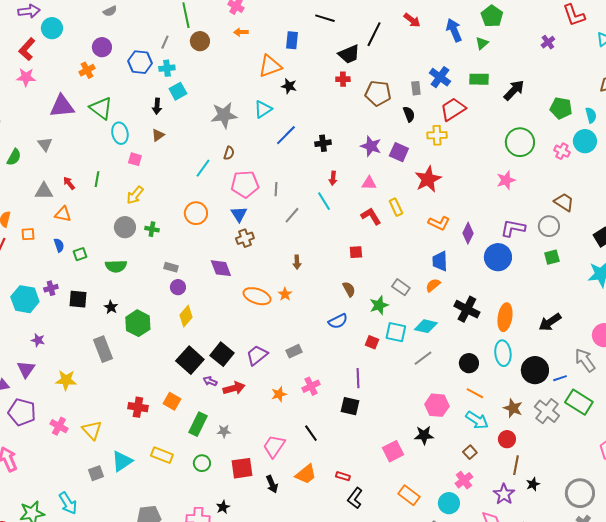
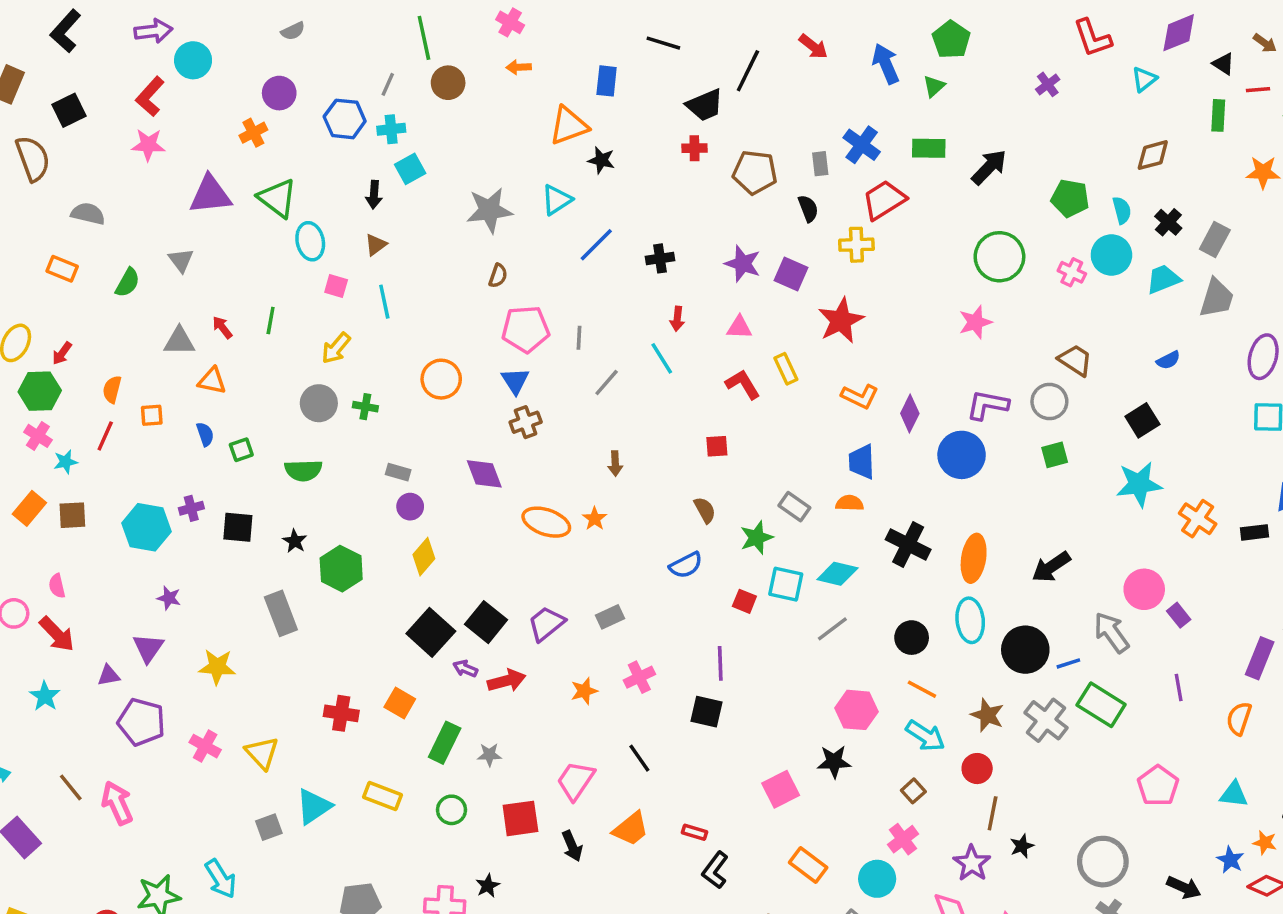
cyan line: (203, 168) -> (384, 302), moved, turned -48
orange semicircle: (433, 285) -> (850, 503), turned 42

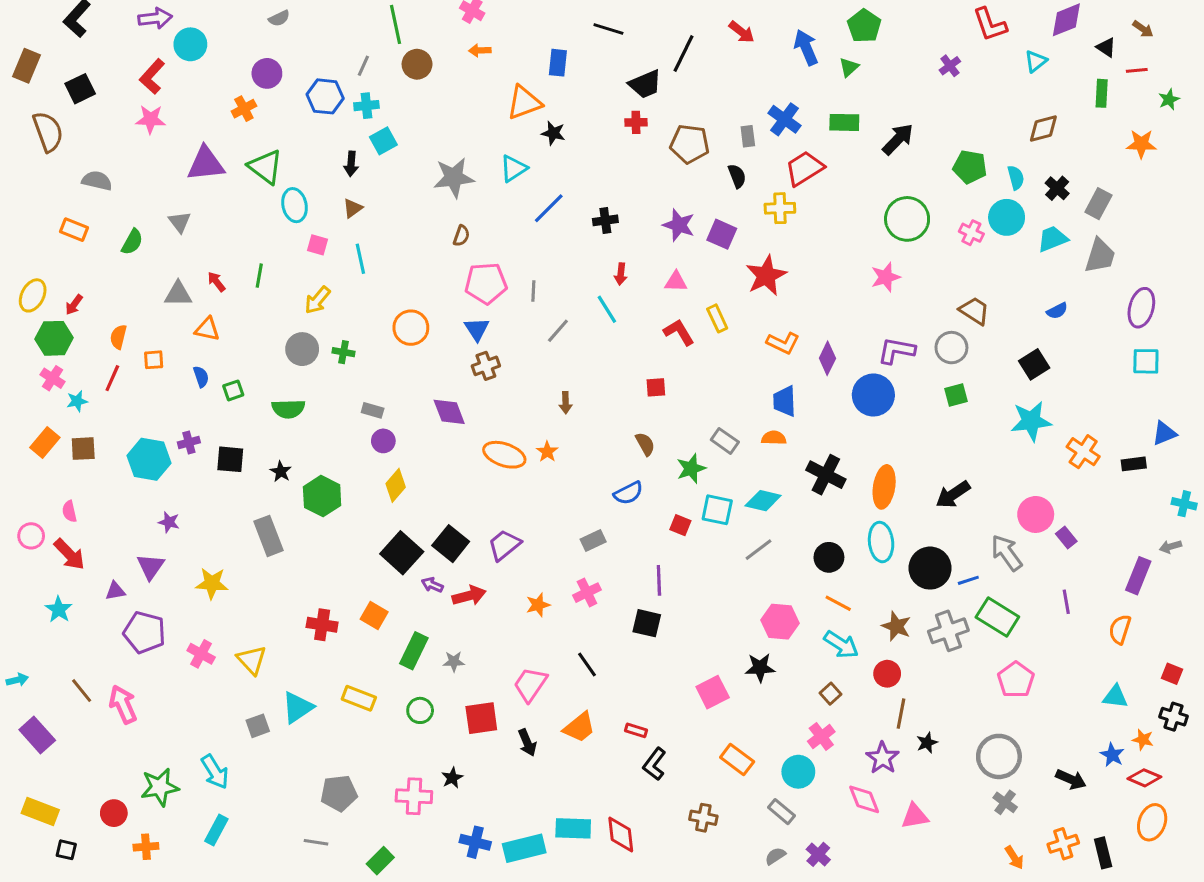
gray rectangle: (610, 617) -> (593, 540), moved
gray cross: (1046, 720) -> (948, 631), turned 33
pink pentagon: (1158, 786) -> (1016, 680), moved

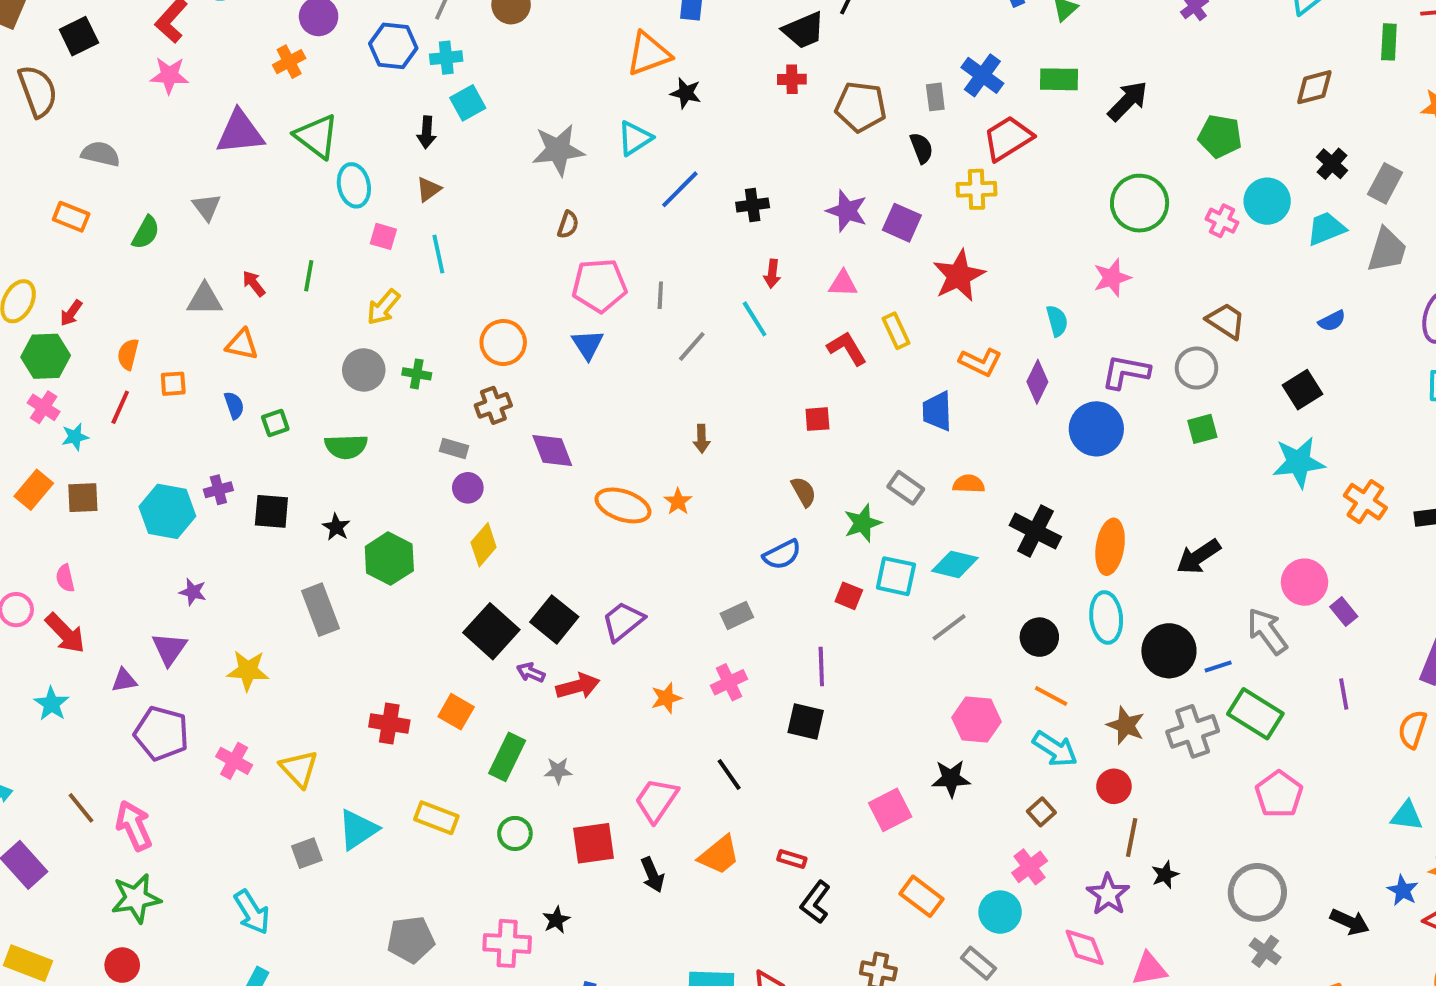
cyan semicircle: (1016, 178) -> (1057, 321), moved
brown cross: (486, 366) -> (493, 405), moved
blue trapezoid: (785, 401) -> (937, 411), moved
green star: (160, 787) -> (136, 898), moved

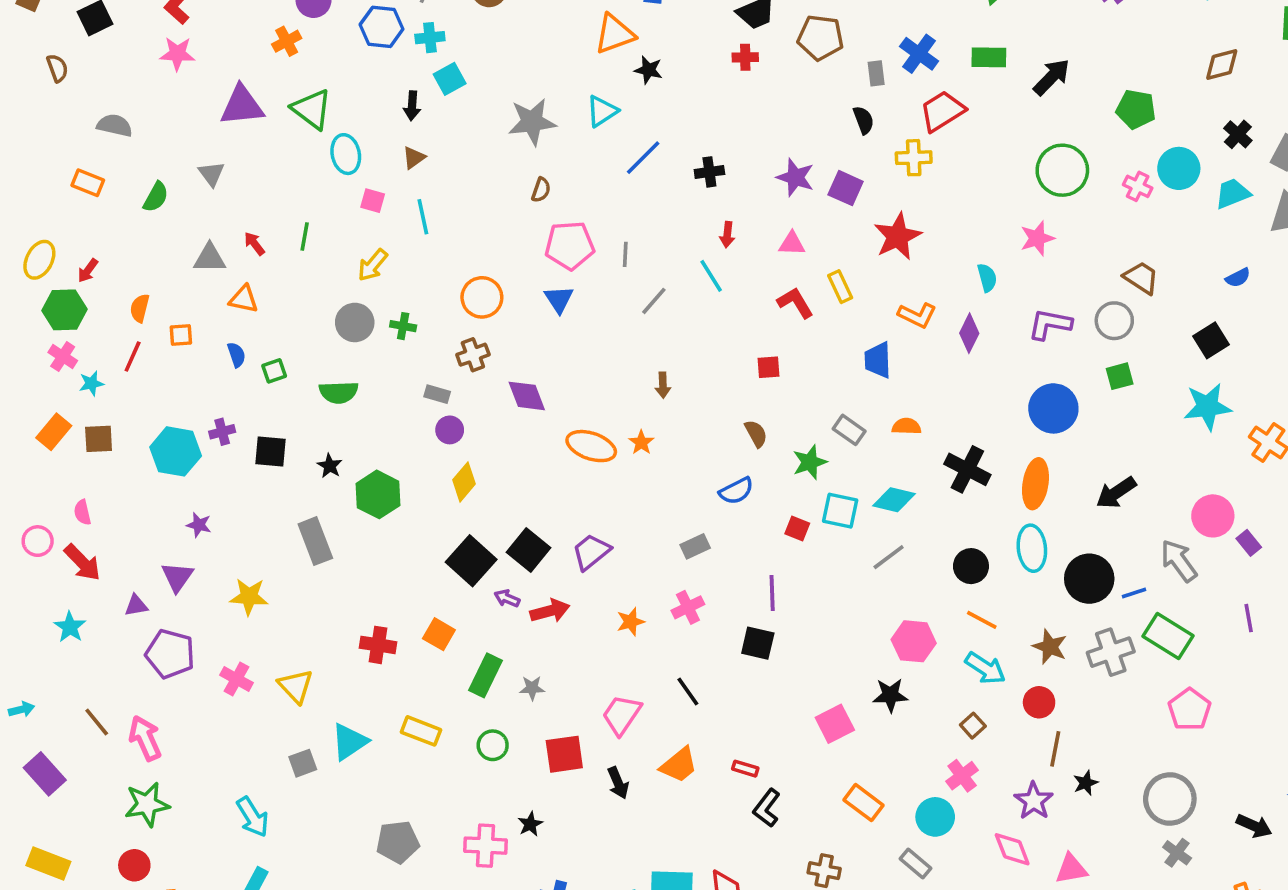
brown semicircle: (38, 91) -> (57, 68), size x0.6
brown pentagon: (861, 107) -> (820, 38), moved
blue circle: (1096, 429) -> (1053, 408), moved

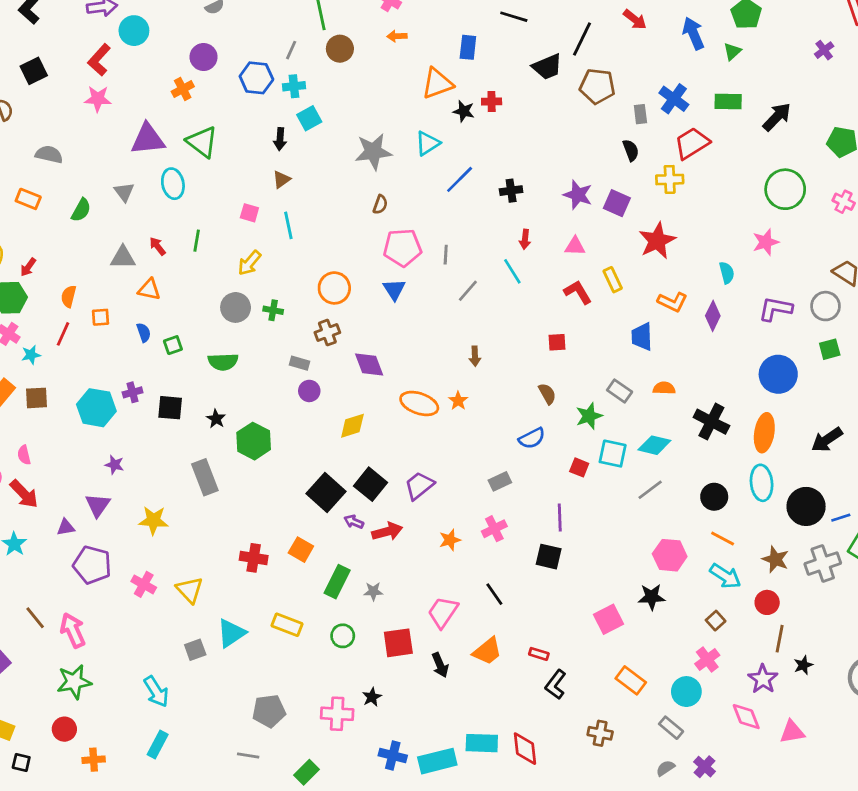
red cross: (745, 57) -> (492, 102), moved
cyan ellipse: (346, 154) -> (173, 184), moved
yellow diamond: (464, 482) -> (352, 426), moved, turned 32

